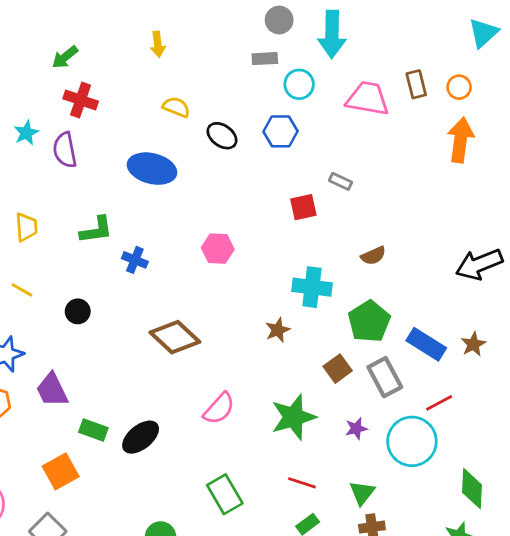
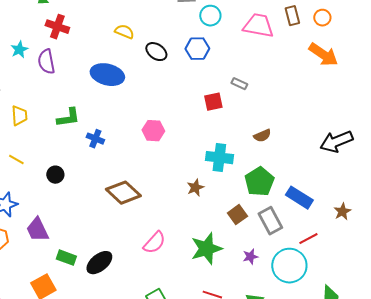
orange arrow: (461, 140) -> (323, 55), turned 116
brown star: (473, 344) -> (342, 212), moved

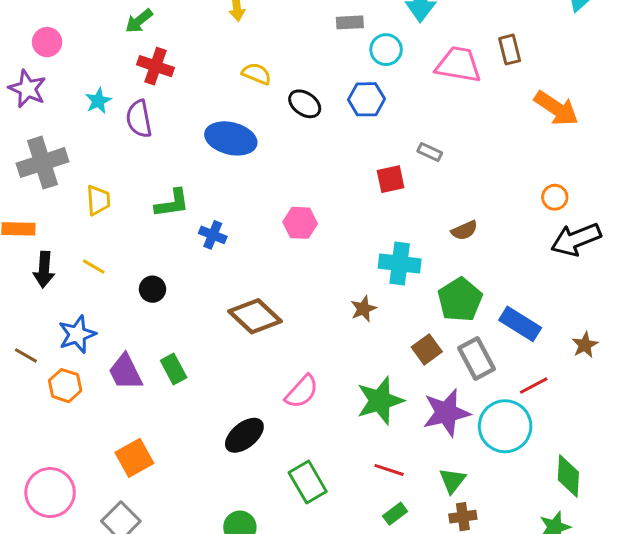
orange circle: (322, 18) -> (555, 197), moved
purple star: (250, 257) -> (446, 413), size x2.0
green rectangle: (66, 258) -> (174, 369), moved, turned 42
black ellipse: (99, 263) -> (244, 435), moved

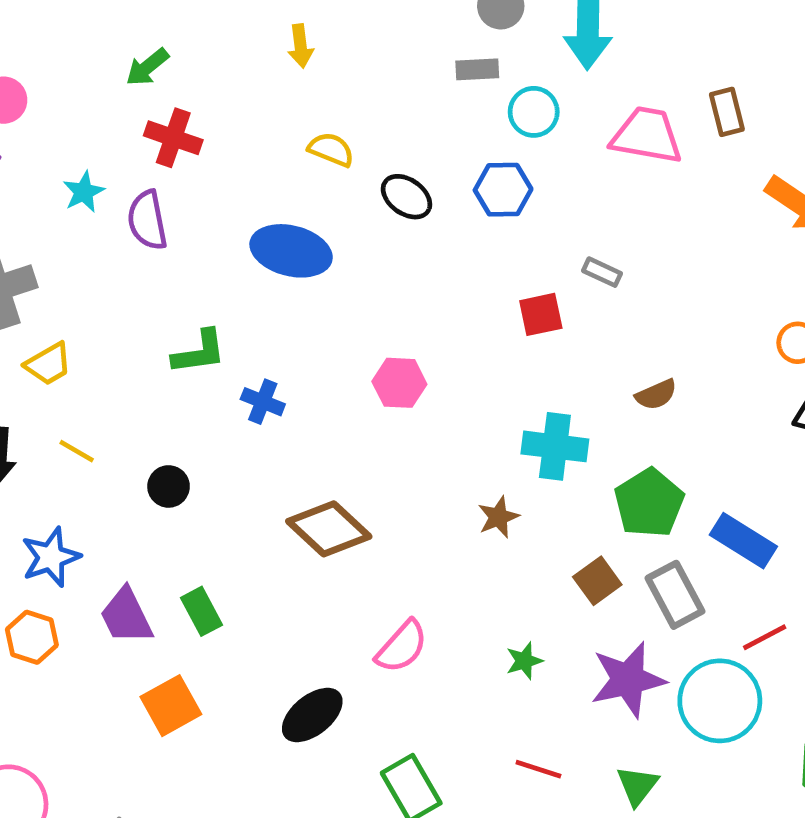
yellow trapezoid: (98, 200) -> (48, 364), moved, turned 64
green star: (380, 401) -> (524, 661), size x0.5
orange square: (134, 458) -> (171, 706), moved

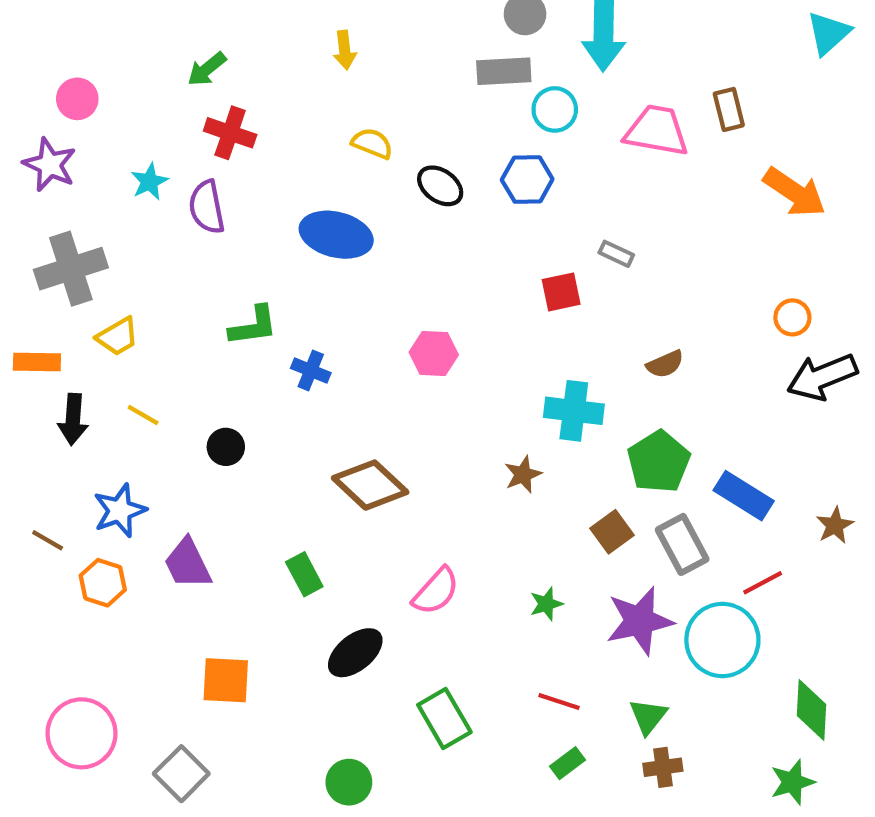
gray rectangle: (477, 69) -> (504, 71), size x1.4
green rectangle: (202, 611) -> (304, 574), moved
orange square: (171, 706) -> (226, 680), moved, turned 32

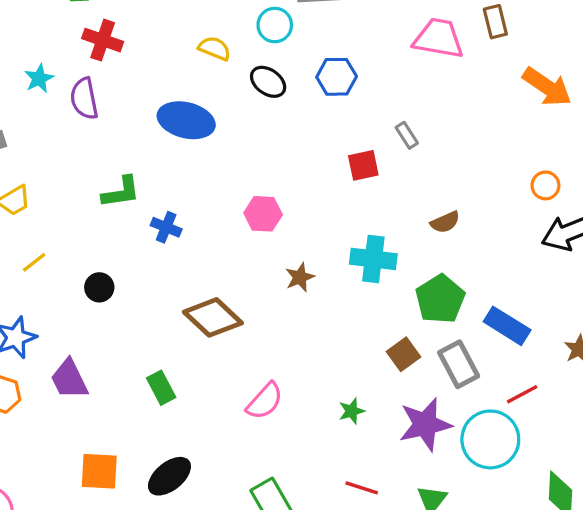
cyan circle: (555, 109) -> (275, 25), moved
gray rectangle: (616, 254) -> (407, 135), turned 32
yellow line: (143, 415) -> (34, 262), turned -68
brown star: (523, 474) -> (300, 277), moved
black ellipse: (355, 653) -> (169, 476), moved

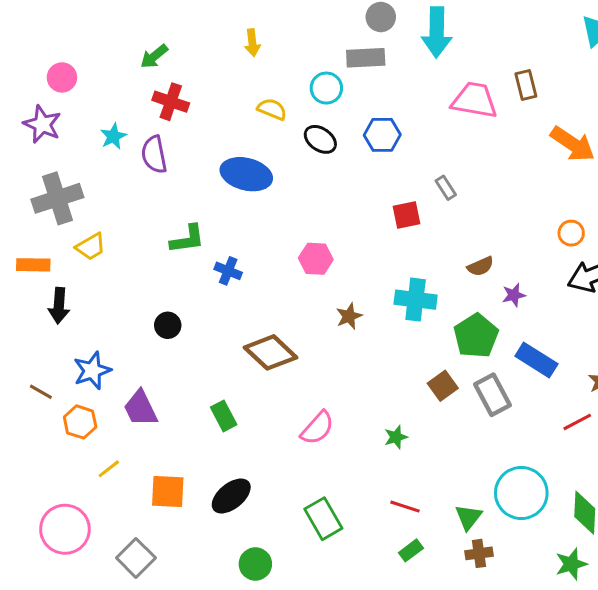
yellow line: (34, 262) -> (109, 469), moved
red line: (522, 394) -> (577, 422), moved
purple star: (425, 424) -> (514, 295), moved, size x0.5
cyan circle: (490, 439) -> (521, 493), moved

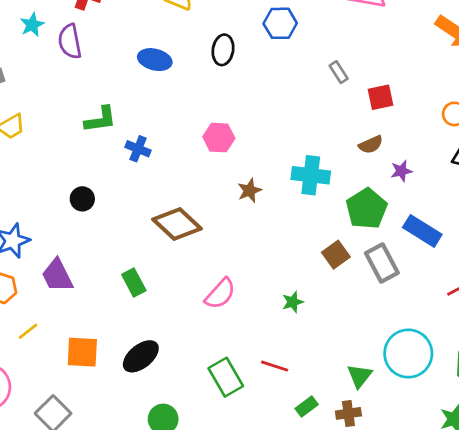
black ellipse: (320, 139) -> (223, 50), moved, turned 64
blue ellipse: (246, 174) -> (155, 60), size x0.7
red square: (406, 215) -> (380, 97), moved
red line: (405, 507) -> (275, 366), moved
brown cross: (479, 553) -> (348, 413), moved

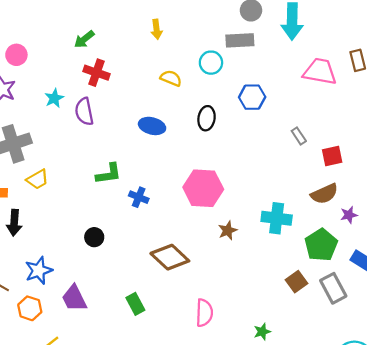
pink hexagon: (219, 138) -> (203, 188), size x1.6
brown semicircle: (371, 145) -> (324, 194), size x1.4
pink semicircle: (220, 294) -> (204, 313), turned -40
green star: (293, 302) -> (262, 332), moved

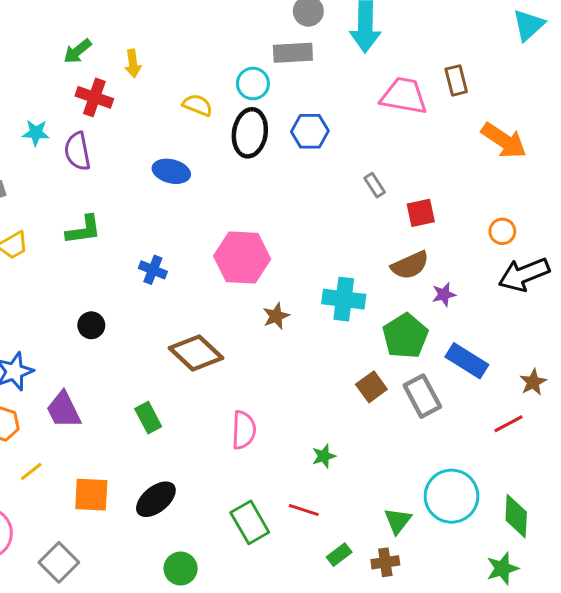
yellow arrow: (156, 29) -> (133, 64), moved
cyan star: (54, 98) -> (36, 133), turned 30
black ellipse: (207, 118) -> (250, 133), moved, size x1.4
green L-shape: (109, 174) -> (84, 230), moved

